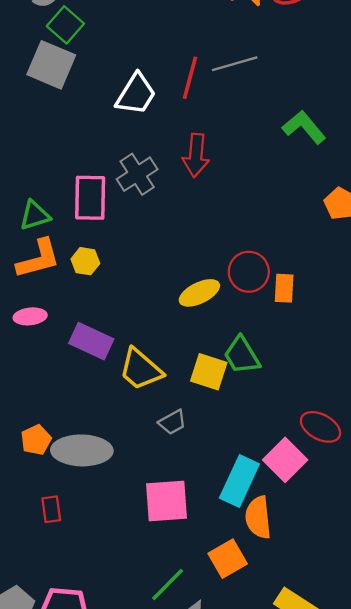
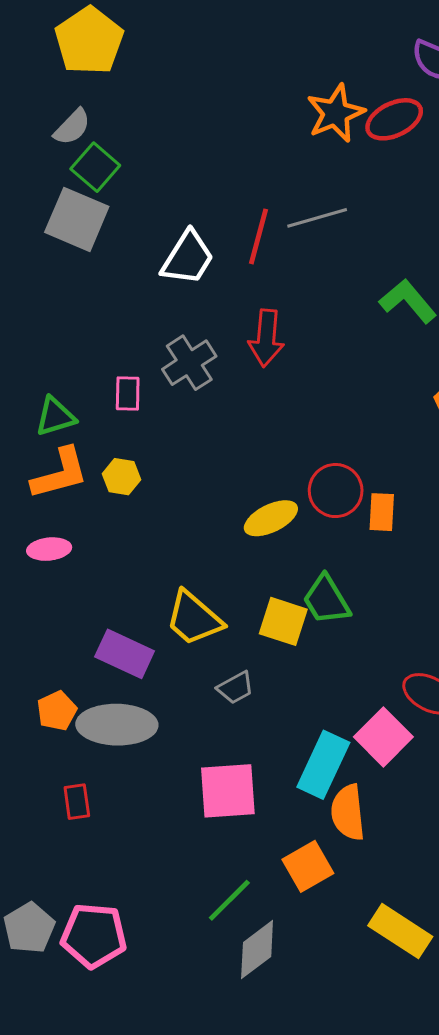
pink rectangle: (90, 198) -> (128, 393), size x0.6
purple rectangle: (91, 341) -> (125, 654), moved

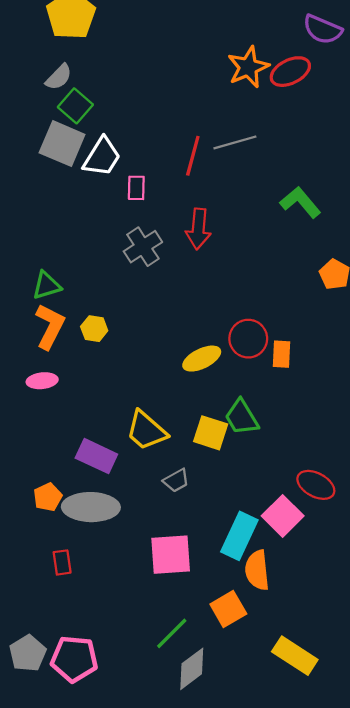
white trapezoid: (188, 258) -> (102, 157), moved
pink rectangle: (128, 393) -> (136, 188), moved
orange L-shape: (60, 474) -> (50, 326), turned -48

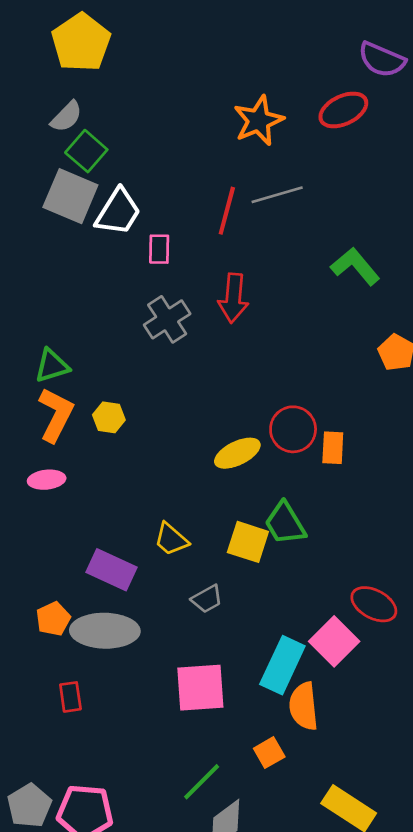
orange star: (248, 67) -> (259, 121), moved
yellow trapezoid: (146, 431) -> (171, 539), size x0.7
orange square: (228, 609) -> (269, 753), size x0.7

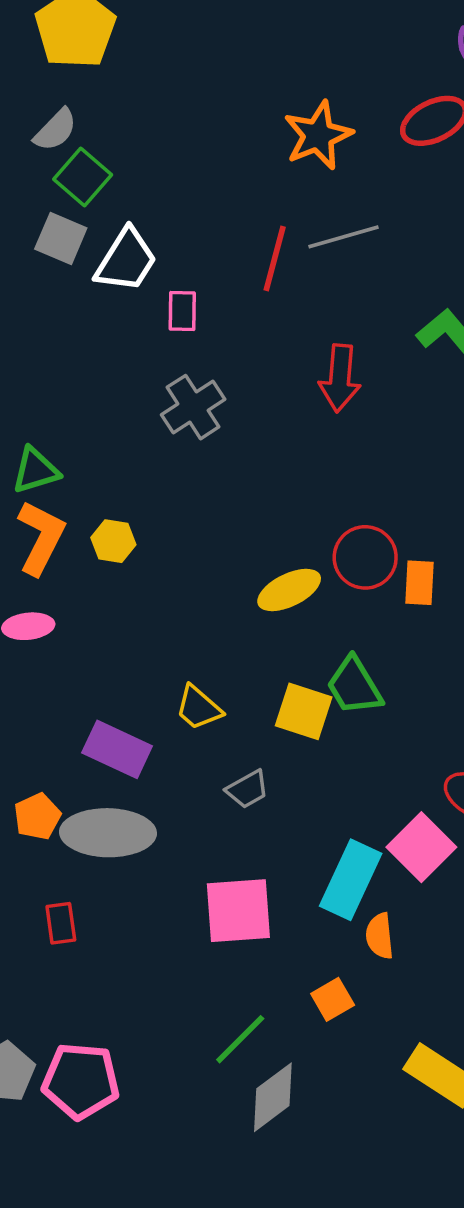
gray square: (70, 196) -> (61, 239), size x0.7
red arrow: (233, 298) -> (340, 378), moved
orange semicircle: (304, 706) -> (380, 936), size x0.7

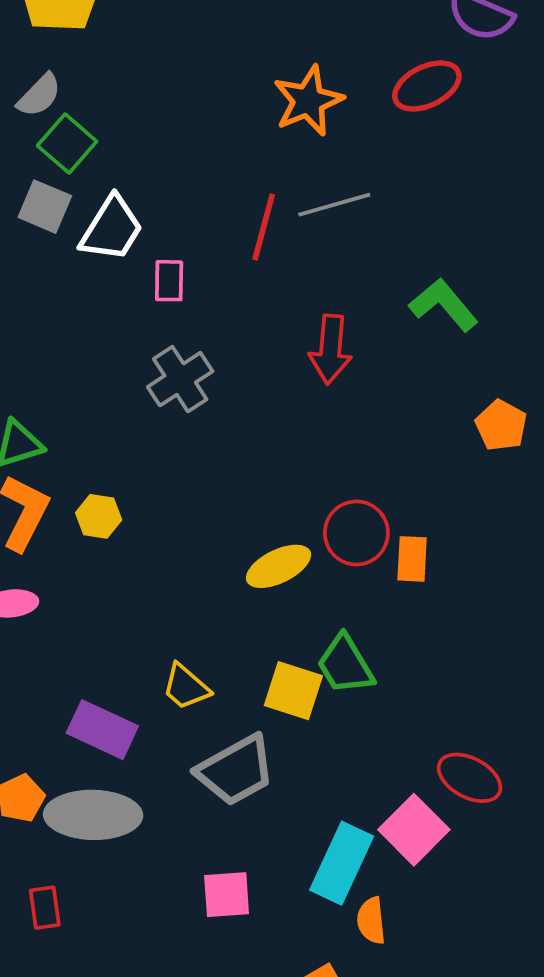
gray trapezoid: (247, 789) -> (236, 770), size x1.8
pink square: (238, 911) -> (227, 895), size x0.7

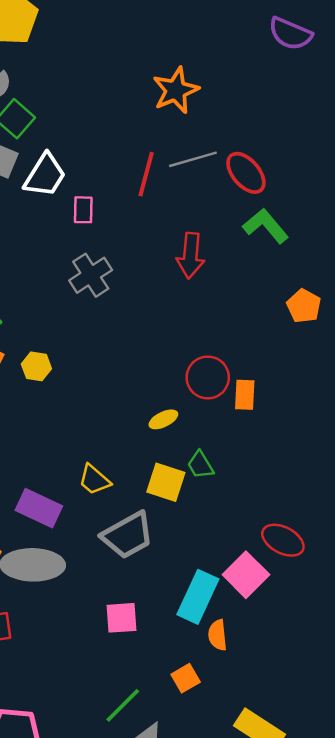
red ellipse: (427, 86) -> (246, 173), moved, turned 75
yellow ellipse: (279, 566) -> (163, 419), moved, size x0.7
green trapezoid: (345, 665) -> (200, 465), size x0.7

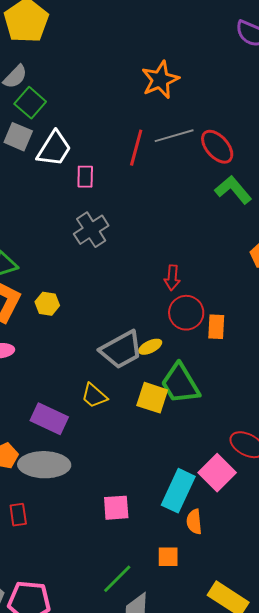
red arrow: (190, 255) -> (172, 278), moved, size x0.7
green trapezoid: (200, 465) -> (180, 384), size x1.8
gray trapezoid: (128, 535) -> (121, 350), moved
orange square: (186, 678) -> (168, 557), turned 30

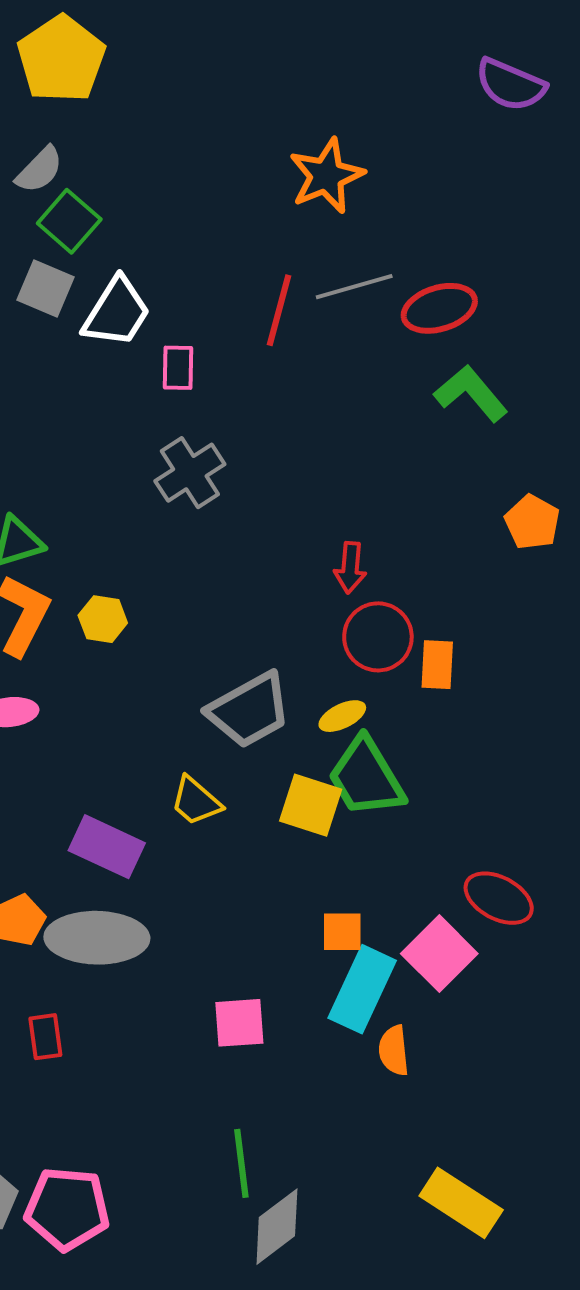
red ellipse: (217, 147) -> (439, 308), turned -66
yellow ellipse: (150, 347) -> (342, 716), moved
orange square: (168, 557) -> (342, 932), moved
green line: (117, 579) -> (241, 1163), turned -52

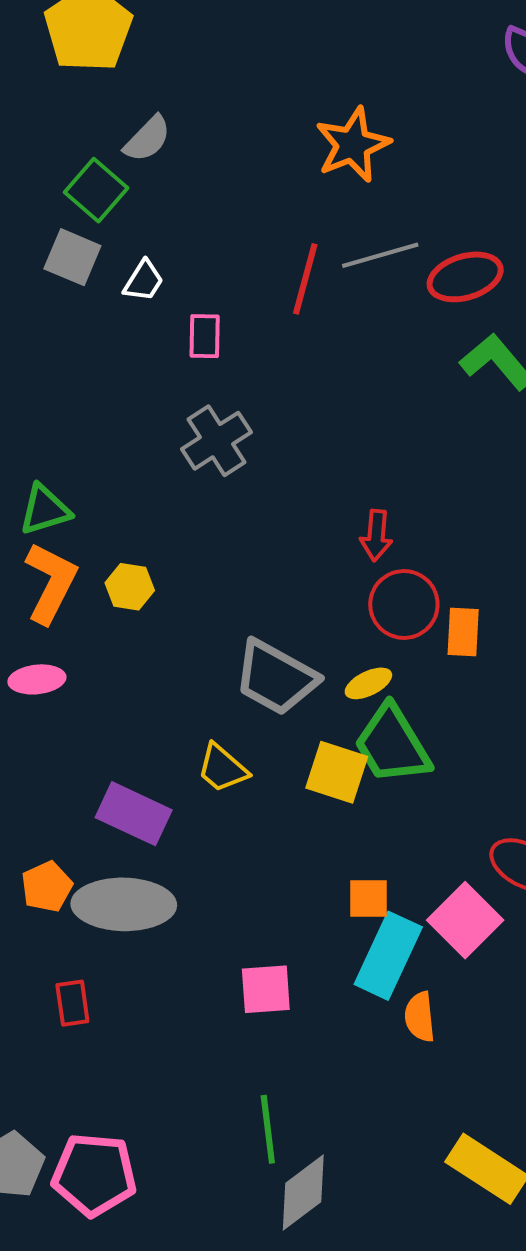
gray semicircle: (39, 170) -> (147, 139), moved
white trapezoid: (117, 312) -> (143, 281), size x0.6
gray trapezoid: (249, 710) -> (276, 677), turned 58

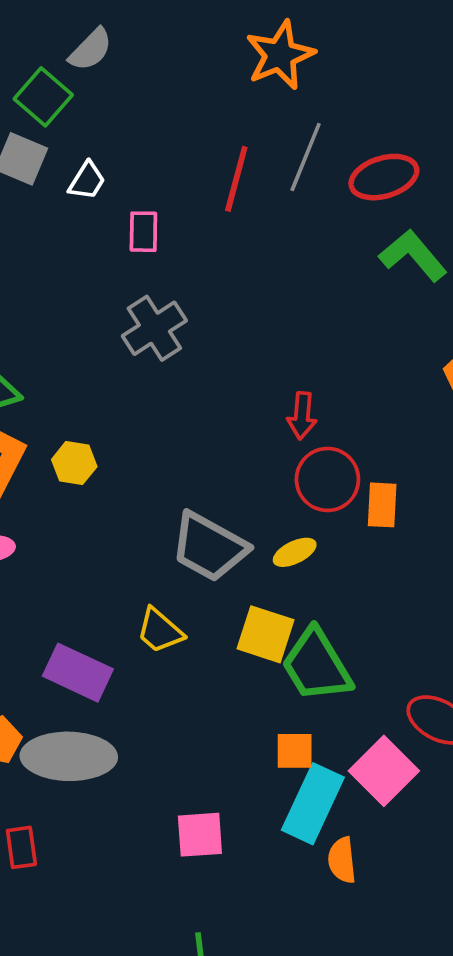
gray line: (380, 255) -> (306, 157), turned -52
green trapezoid: (392, 745) -> (317, 665), moved

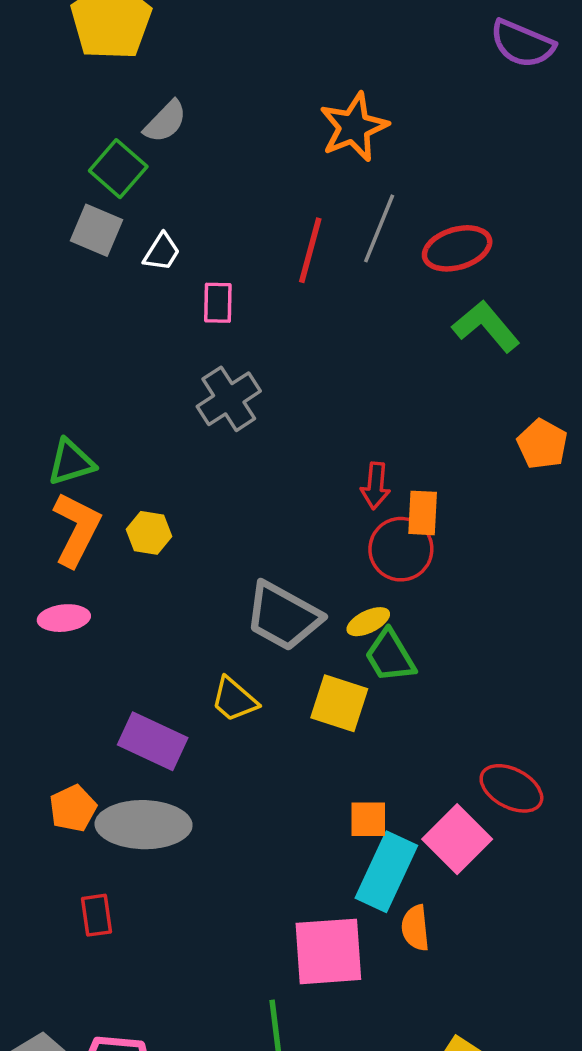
orange rectangle: (382, 505) -> (423, 513), moved
green trapezoid: (317, 665) -> (390, 656), moved, size x0.7
pink square: (200, 835) -> (328, 951), moved, size x1.5

